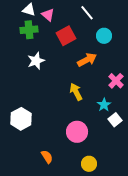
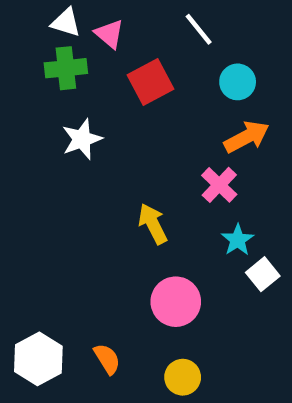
orange arrow: (87, 60) -> (247, 137), moved
pink cross: (116, 81) -> (219, 185), moved
yellow arrow: (76, 92) -> (153, 224), moved
white hexagon: (21, 119) -> (38, 359), moved
yellow circle: (89, 164) -> (183, 377), moved

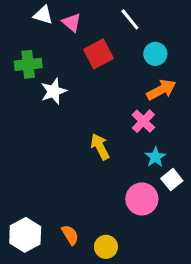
green cross: (66, 68) -> (28, 64), moved
pink circle: (176, 302) -> (142, 199), moved
yellow circle: (183, 377) -> (106, 247), moved

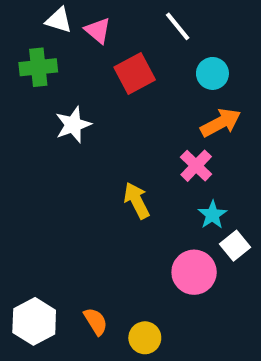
green cross: (28, 64) -> (38, 67), moved

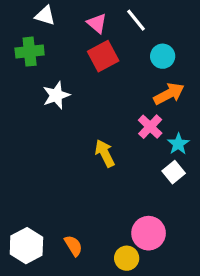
pink triangle: (98, 30) -> (97, 23), moved
cyan star: (212, 215) -> (178, 144), moved
white square: (235, 246) -> (174, 172), moved
pink circle: (194, 272) -> (149, 233), moved
yellow circle: (145, 338) -> (127, 258), moved

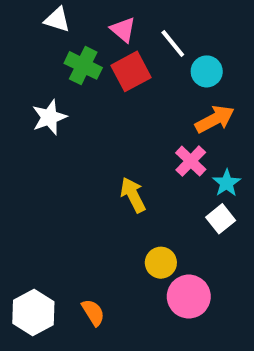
white line: (136, 20) -> (173, 44), moved
green cross: (30, 52) -> (83, 65), moved, turned 32
white star: (56, 95) -> (49, 117), moved
yellow circle: (127, 258) -> (161, 263), moved

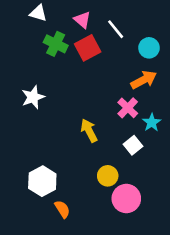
cyan circle: (207, 71) -> (149, 48), moved
white star: (49, 117) -> (33, 97), moved
white square: (221, 219) -> (133, 145), moved
white hexagon: (33, 312) -> (42, 181), moved

